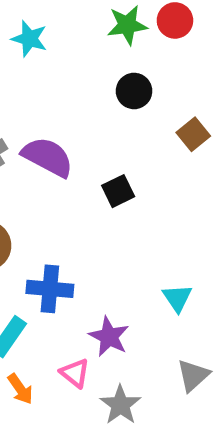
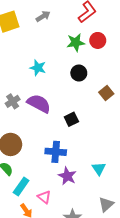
cyan star: (29, 39) -> (38, 68), moved
blue cross: (50, 289) -> (56, 152), moved
purple star: (109, 337) -> (67, 176), moved
pink triangle: (75, 373) -> (44, 197), moved

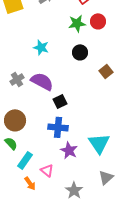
black square: (71, 119) -> (60, 101), moved
cyan triangle: (99, 169) -> (99, 143), size x1.6

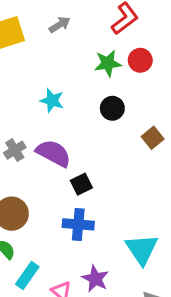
purple star: (69, 150) -> (95, 279), moved

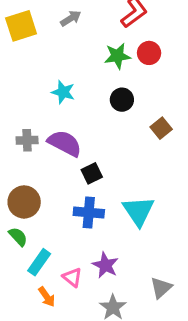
gray cross: (15, 150) -> (27, 140), turned 30
cyan triangle: (142, 249) -> (138, 211), moved

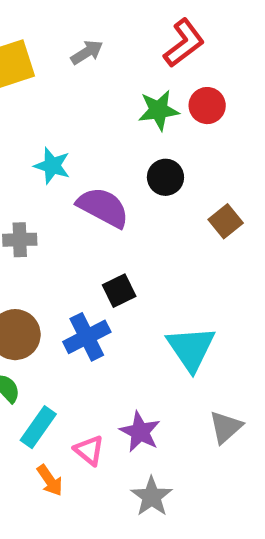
cyan star: (63, 92) -> (52, 166), moved
purple semicircle: (65, 143) -> (103, 207), moved
blue cross: (89, 213) -> (87, 337), moved, turned -32
gray triangle: (161, 288) -> (226, 427), moved

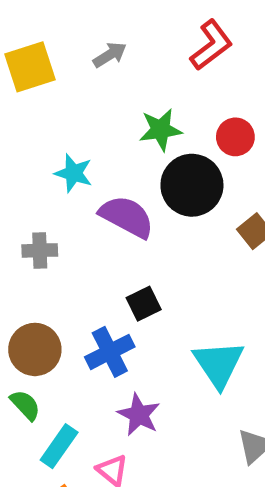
red circle: (207, 106) -> (235, 137), moved
green star: (159, 110) -> (161, 130), moved
black circle: (165, 177) -> (192, 185), size x1.6
purple star: (140, 432) -> (139, 415), moved

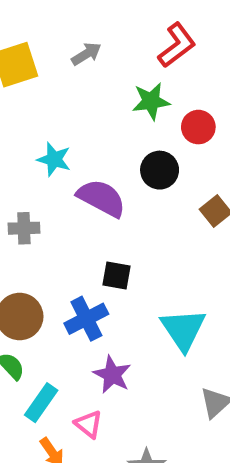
green star: (161, 130) -> (151, 101), moved
black circle: (192, 185) -> (160, 170), size x0.7
black square: (144, 304) -> (117, 276), turned 36

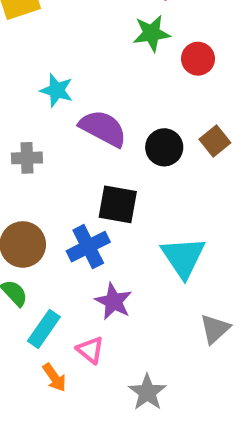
black circle: (160, 170) -> (164, 147), moved
black square: (117, 276) -> (118, 204), size x1.4

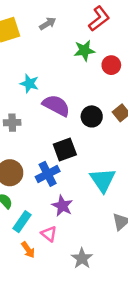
black square: (118, 204) -> (65, 150), turned -30

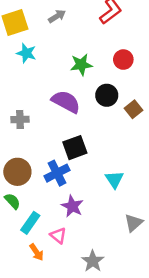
green star: (84, 50) -> (81, 65), moved
cyan star: (29, 83) -> (26, 53), moved
black circle: (92, 116) -> (107, 95), moved
cyan triangle: (103, 180) -> (114, 179), size x0.7

